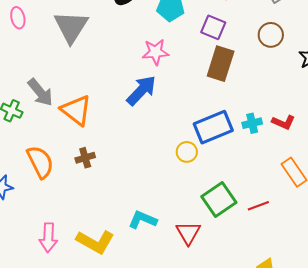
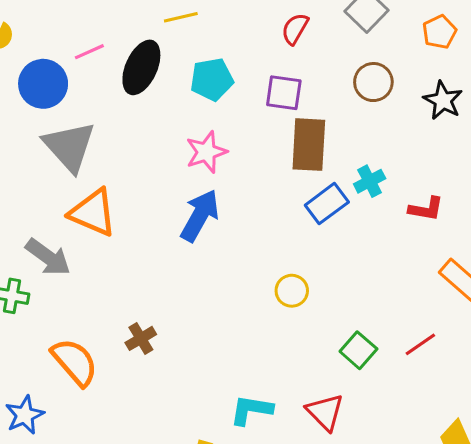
orange triangle: (76, 110) -> (93, 213), moved
cyan cross: (252, 123) -> (370, 181), moved
blue rectangle: (213, 127) -> (327, 204), moved, size x0.7
green square: (219, 200) -> (358, 350), size x0.7

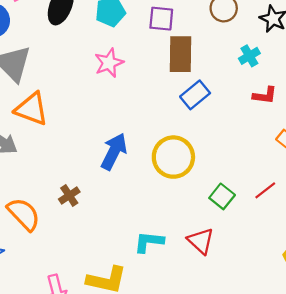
cyan cross: (370, 181) -> (249, 56), moved
blue arrow: (200, 216) -> (114, 152), moved
yellow circle: (292, 291) -> (173, 157), size x1.8

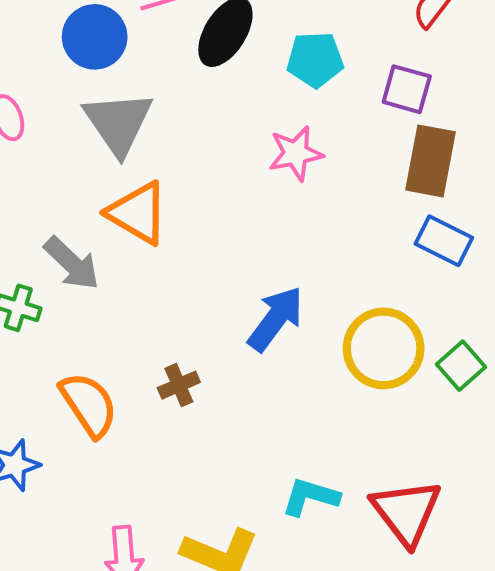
blue rectangle: (195, 95) -> (444, 241), turned 56
green square: (222, 196) -> (461, 366), moved
red triangle: (201, 241) -> (406, 512), size x1.4

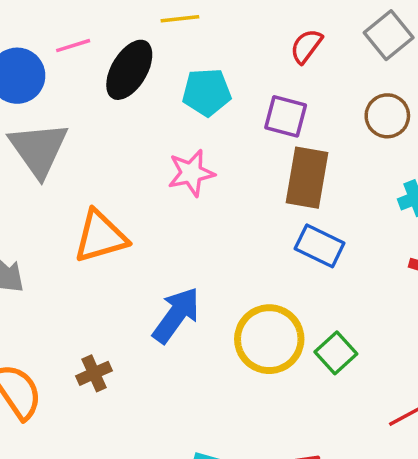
orange triangle: (138, 213) -> (100, 237), moved, turned -46

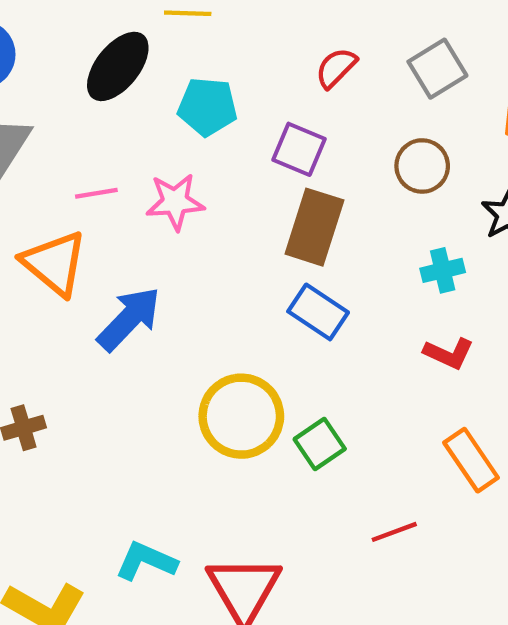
pink line: (73, 46) -> (96, 193), moved
orange triangle: (100, 237) -> (54, 263), turned 48
blue arrow: (176, 315) -> (129, 319), moved

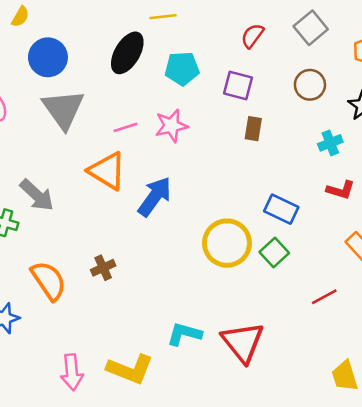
brown rectangle: (314, 227) -> (253, 129), size x0.6
blue rectangle: (318, 312) -> (281, 209), moved

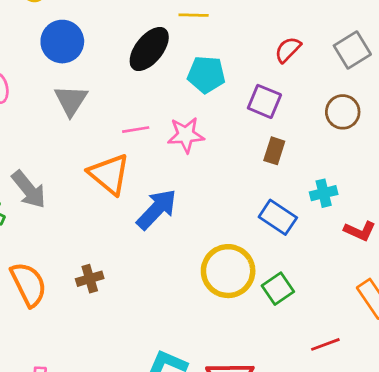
gray triangle: (63, 109) -> (71, 100), size x0.7
cyan cross: (330, 143) -> (324, 193), moved
blue rectangle: (281, 209) -> (278, 217), moved

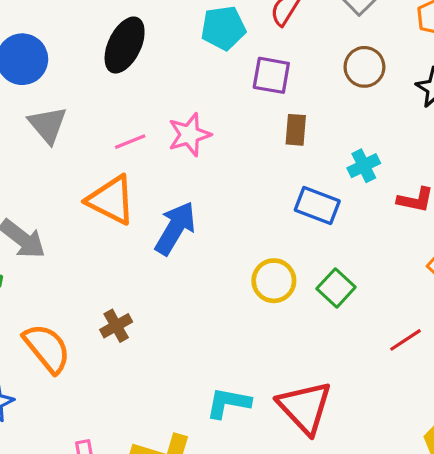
cyan pentagon: (206, 74) -> (223, 28), moved
yellow circle: (228, 271) -> (274, 281), size x0.7

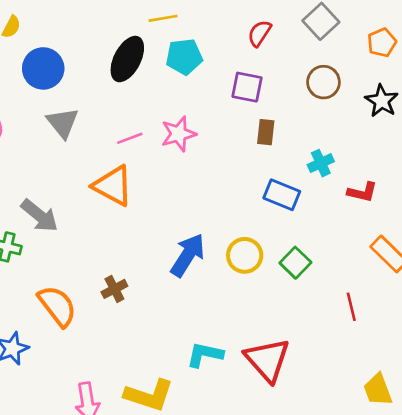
cyan pentagon: (223, 28) -> (184, 57), moved
blue arrow: (175, 228) -> (188, 255), moved
red line: (405, 340) -> (351, 307), turned -72

